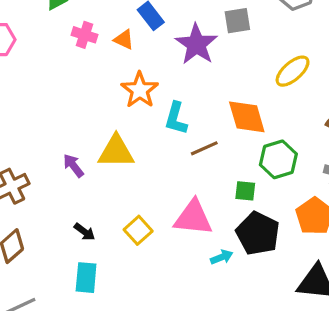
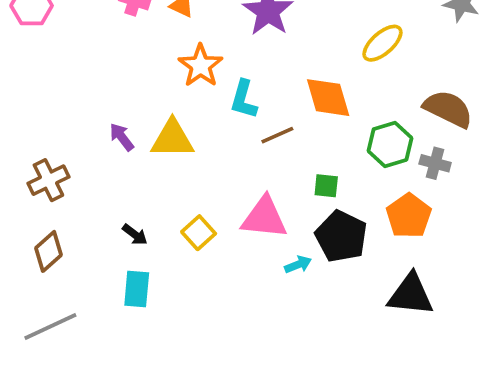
green hexagon: (278, 159) -> (390, 144), moved
purple arrow: (73, 166) -> (122, 137), moved

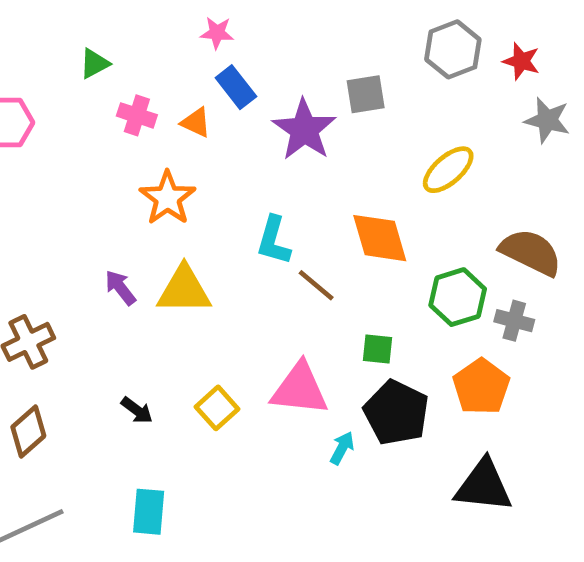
orange star: (200, 66) -> (168, 198), moved
brown line: (277, 135) -> (316, 285), turned 64
cyan arrow: (298, 265) -> (342, 448), turned -40
cyan rectangle: (137, 289) -> (149, 512), moved

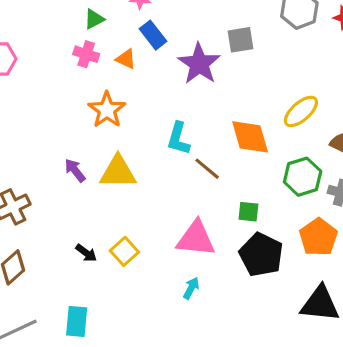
green triangle: (94, 64) -> (94, 19), moved
yellow ellipse: (448, 170) -> (301, 111), moved
yellow square: (217, 408) -> (124, 251), moved
cyan arrow: (342, 448) -> (191, 288), moved
cyan rectangle: (149, 512) -> (77, 321), moved

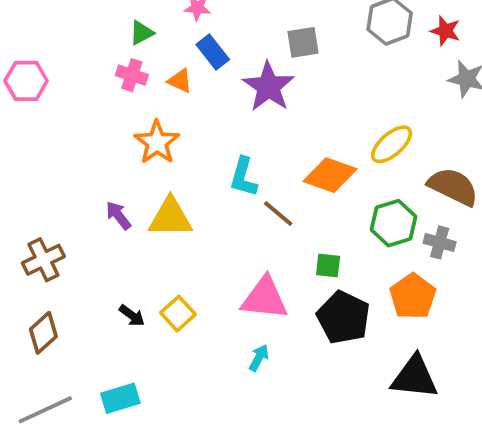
gray square: (240, 40) -> (303, 42), moved
orange diamond: (250, 137) -> (330, 175), turned -54
cyan rectangle: (77, 321) -> (120, 398), turned 68

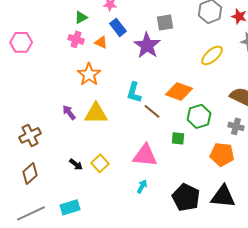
yellow ellipse: (392, 144) -> (212, 55), moved
green hexagon: (393, 223) -> (199, 116), moved
orange pentagon: (413, 296) -> (222, 154), turned -30
black pentagon: (343, 317) -> (186, 197), moved

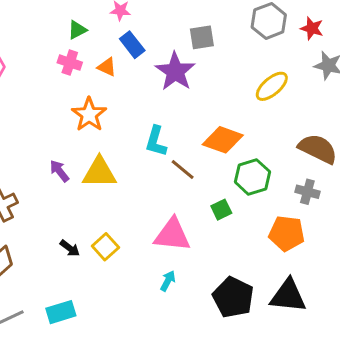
green square: (178, 138) -> (221, 210), turned -32

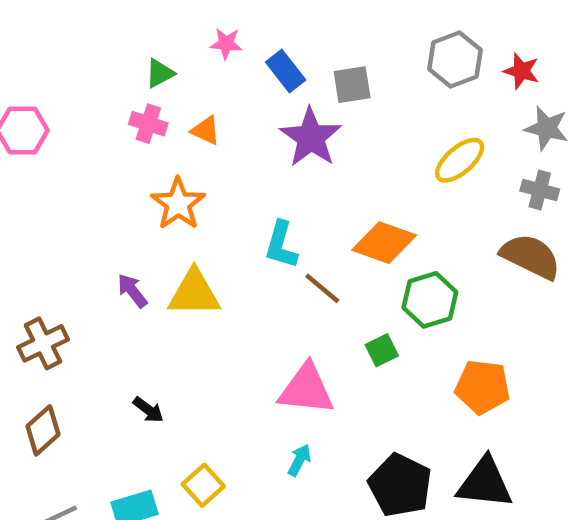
blue rectangle: (132, 45) -> (286, 71), moved
gray cross: (307, 192) -> (540, 190), moved
yellow square: (105, 247) -> (203, 485), moved

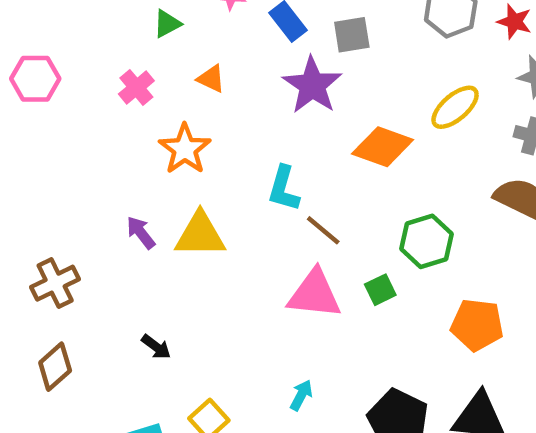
pink cross: (148, 124) -> (136, 87), moved, turned 32
orange diamond: (384, 243) -> (383, 147), moved
pink triangle: (306, 389) -> (314, 294), moved

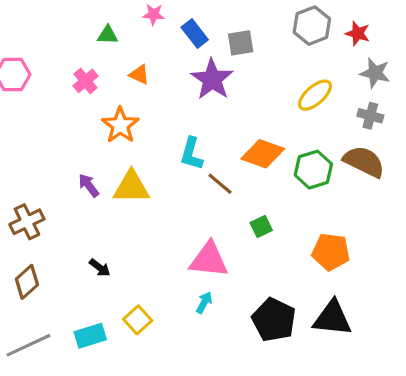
green triangle: (167, 24) -> (108, 35), turned 30
orange diamond: (383, 147) -> (263, 154), moved
green hexagon: (427, 241) -> (313, 170), moved
pink triangle: (314, 294) -> (209, 260), moved

